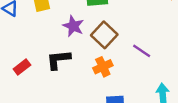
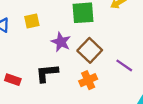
red rectangle: (22, 67) -> (13, 80), turned 56

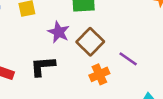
orange cross: (88, 80) -> (99, 74), moved

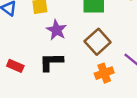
purple star: (59, 32) -> (57, 30), moved

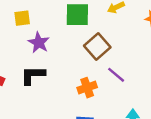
brown square: (98, 42) -> (97, 47), moved

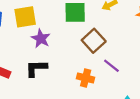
yellow square: (22, 18) -> (25, 17), size x1.5
orange cross: (87, 88) -> (86, 78), turned 35

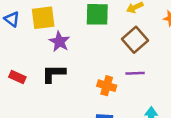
brown square: (94, 41) -> (135, 40), moved
purple line: (111, 66) -> (135, 73), turned -42

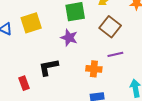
purple star: (59, 42) -> (69, 38), moved
red rectangle: (17, 77) -> (24, 83), moved, turned 56

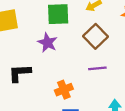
orange cross: (94, 69) -> (64, 90), moved, turned -35

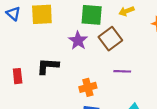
brown square: (95, 36) -> (110, 39), moved

